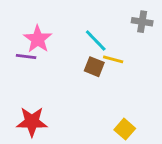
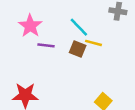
purple line: (26, 57) -> (46, 45), moved

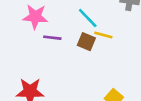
pink star: (30, 26) -> (35, 17), turned -30

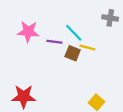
purple line: (52, 38) -> (54, 42), moved

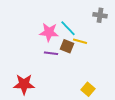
pink star: (28, 32) -> (49, 32), moved
purple line: (54, 42) -> (51, 53), moved

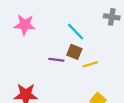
pink star: (49, 32) -> (25, 25), moved
yellow line: (80, 41) -> (90, 64), moved, turned -32

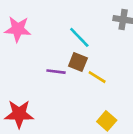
yellow line: (90, 64) -> (97, 77), turned 49

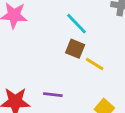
purple line: (56, 72) -> (53, 95), moved

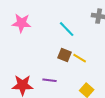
brown square: (75, 49) -> (65, 55), moved

